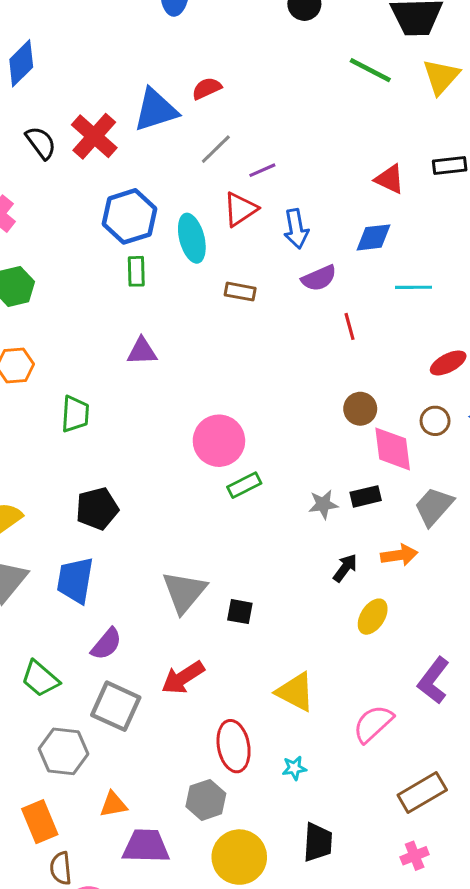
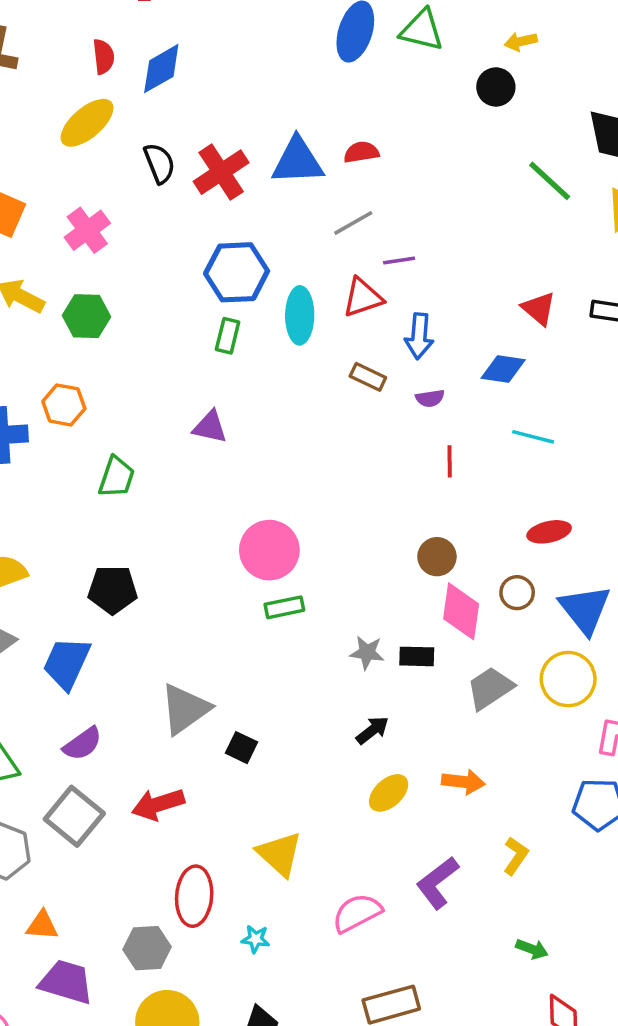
purple semicircle: (319, 278) -> (430, 398), size x0.7
brown rectangle: (240, 292) -> (368, 377), moved
orange arrow: (399, 555) -> (463, 782), moved

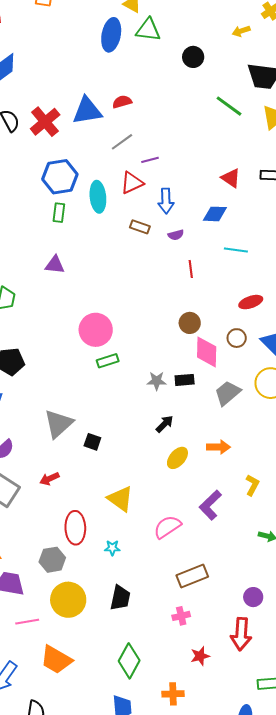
yellow arrow: (521, 41) -> (241, 31), moved
red arrow: (158, 804) -> (49, 479), size x0.7

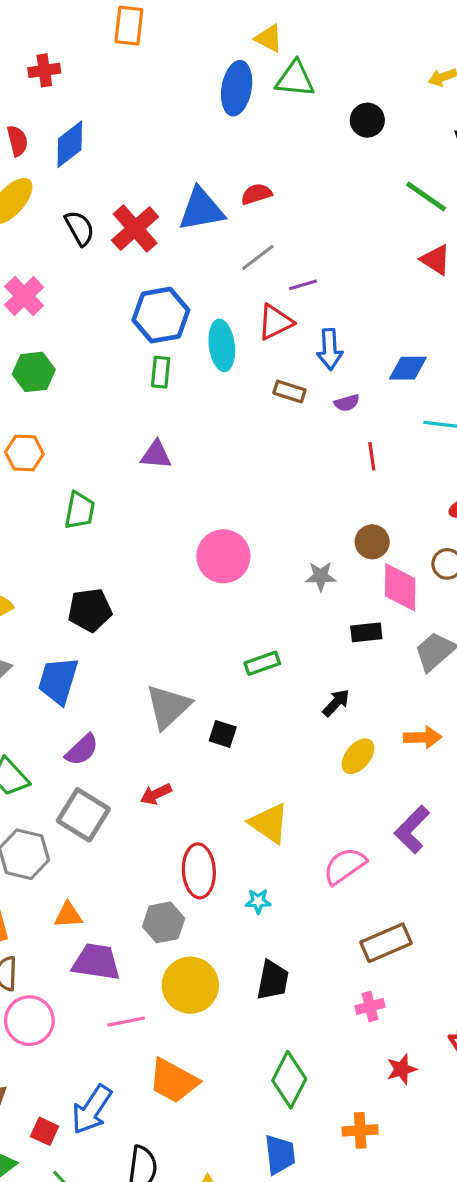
red triangle: (231, 178) -> (436, 260), moved
green rectangle: (108, 361) -> (262, 663), moved
gray star: (157, 381) -> (321, 576), moved

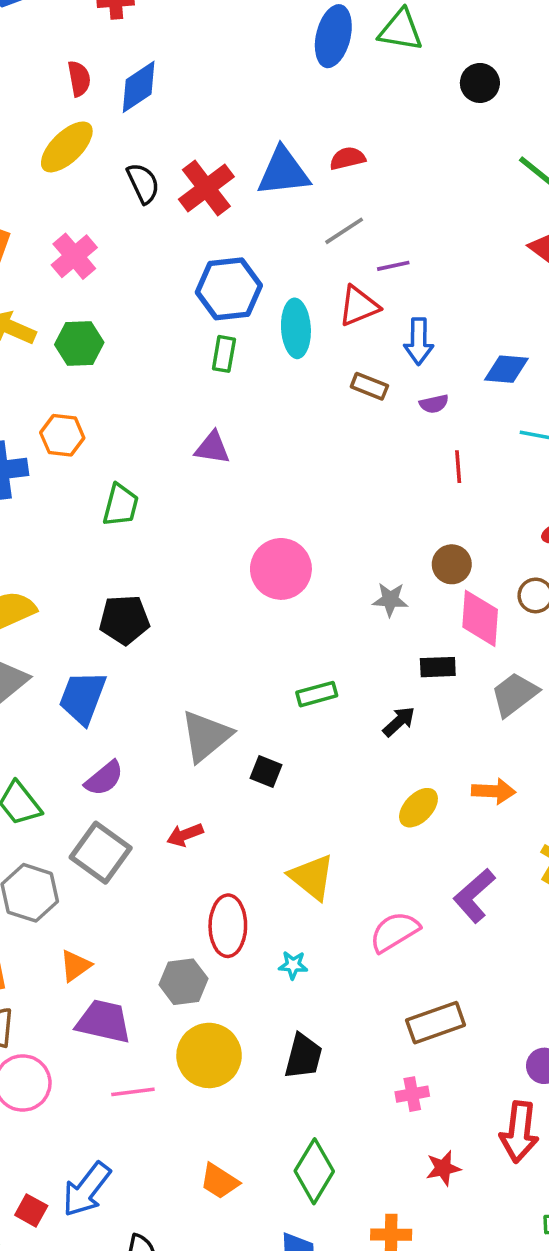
black arrow: (336, 703) -> (399, 721), moved
orange triangle: (68, 915) -> (75, 966), turned -36
orange trapezoid: (173, 1081) -> (219, 1181), moved, size x0.7

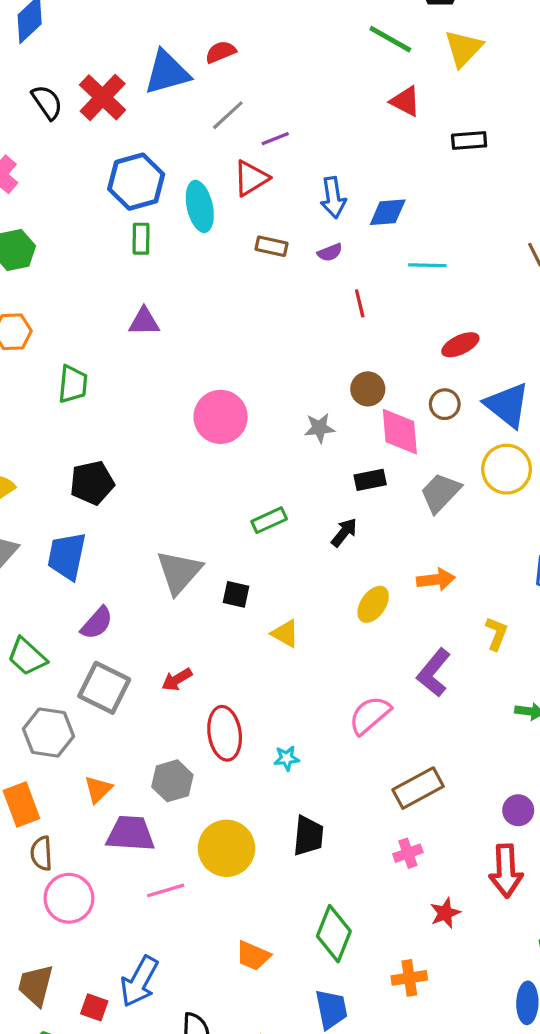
blue arrow: (419, 341) -> (333, 198), moved
red arrow: (185, 835) -> (177, 680), moved
yellow triangle: (312, 877) -> (285, 634), moved, size x0.7
gray hexagon: (183, 982) -> (172, 781), moved

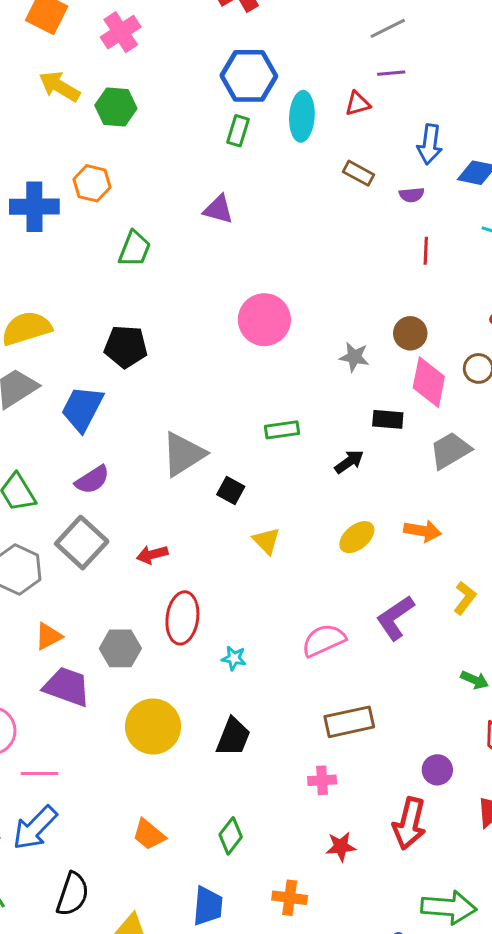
gray line: (228, 115) -> (388, 28), moved
red triangle: (251, 178) -> (358, 104), size x0.7
pink line: (166, 890) -> (39, 773), moved
green diamond: (334, 934) -> (231, 836), size x0.7

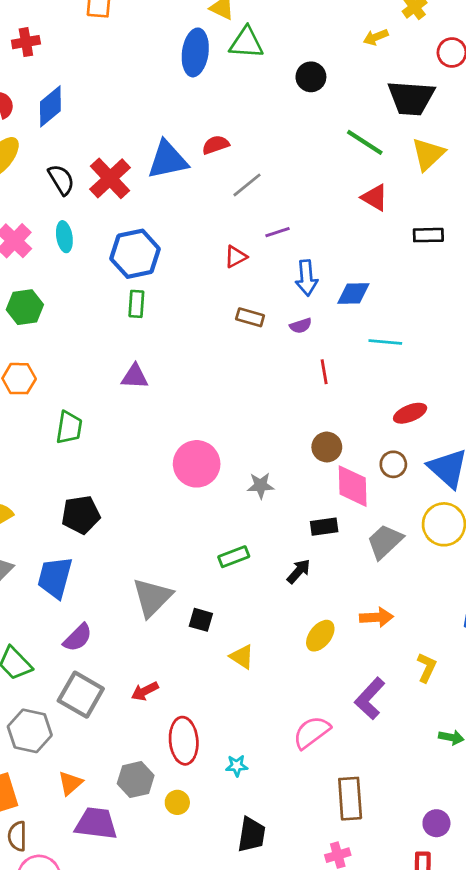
purple line: (391, 73) -> (278, 232), moved
cyan ellipse: (302, 116) -> (64, 237), moved, size x0.7
gray star: (354, 357) -> (261, 485), moved
brown rectangle: (349, 722) -> (350, 799), turned -69
yellow circle: (153, 726) -> (177, 802), moved, size x0.5

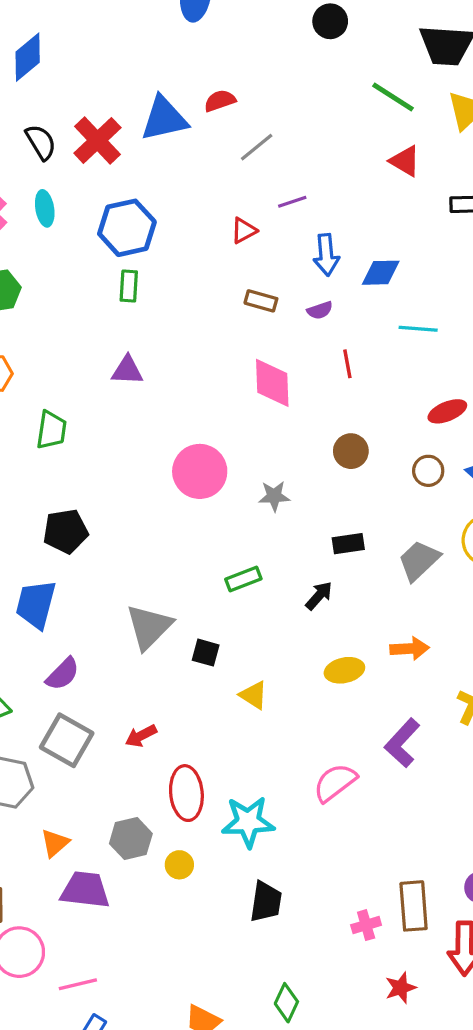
pink diamond: (353, 486) -> (272, 383), moved
yellow ellipse: (320, 636) -> (344, 670), turned 40
cyan star: (237, 766) -> (248, 822), size x2.0
brown rectangle: (350, 799) -> (414, 906), moved

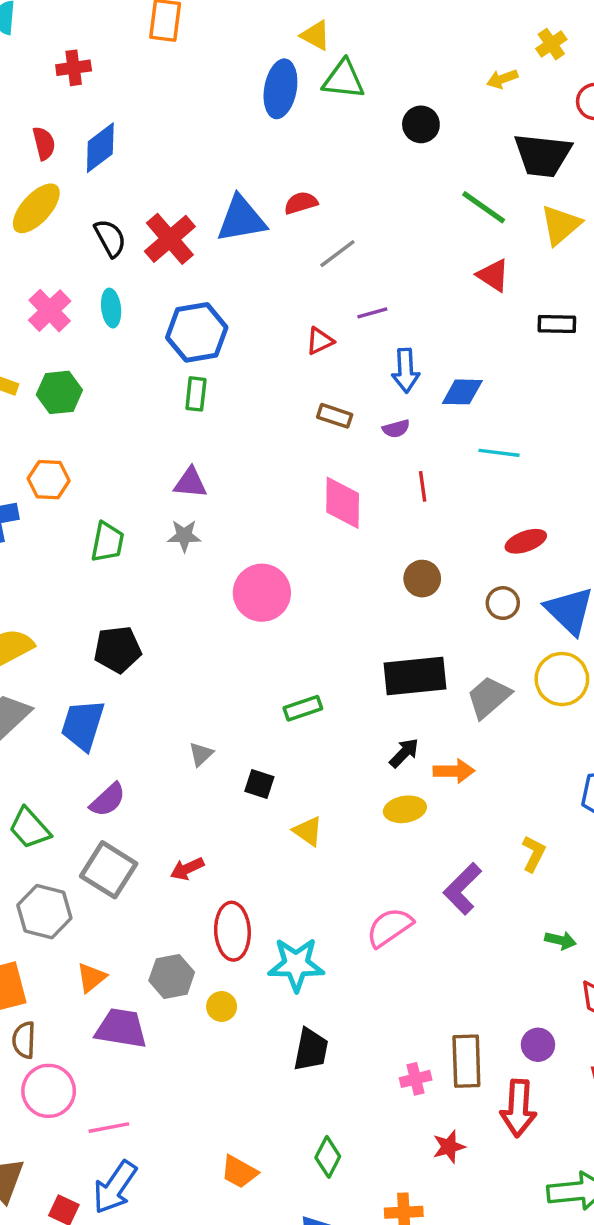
gray star: (274, 496) -> (184, 536), moved
black rectangle: (348, 544) -> (415, 676), size x1.8
black arrow: (319, 596) -> (404, 753), moved
gray triangle: (149, 627) -> (201, 754), size x0.5
orange arrow: (410, 649) -> (454, 771), moved

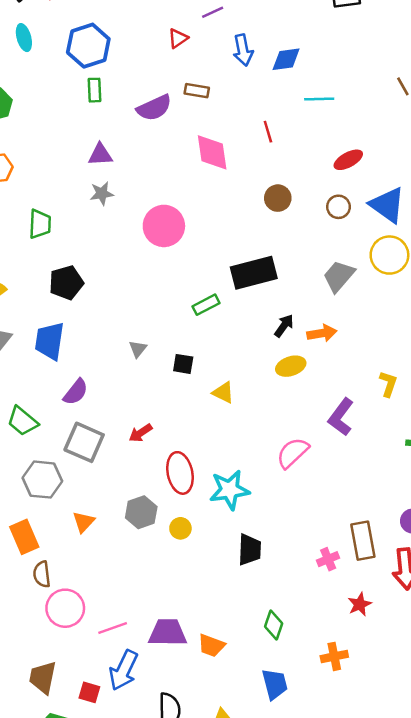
purple semicircle: (396, 429) -> (154, 108), moved, size x1.8
green trapezoid: (108, 542) -> (40, 224), moved
black rectangle: (415, 676) -> (254, 273), moved
purple trapezoid: (121, 1028) -> (168, 633), moved

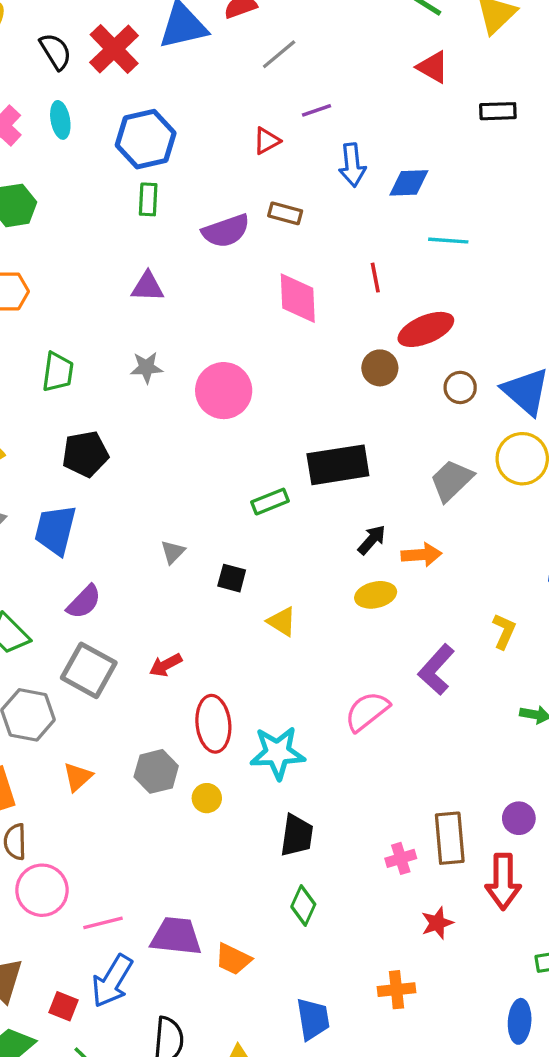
red ellipse: (348, 160) -> (426, 329), moved, size x1.4
gray star: (102, 193) -> (146, 367), moved
green diamond: (274, 625) -> (303, 906), moved

